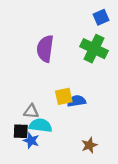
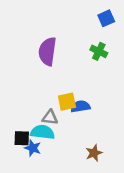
green cross: (94, 49) -> (99, 51), size x0.6
gray triangle: (31, 111) -> (50, 117), moved

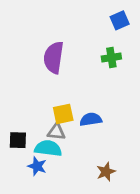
green cross: (99, 51) -> (111, 58), turned -35
yellow square: (67, 102) -> (63, 114), moved
black square: (22, 138) -> (18, 140), moved

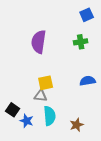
blue semicircle: (91, 119) -> (88, 81), moved
black square: (18, 140) -> (13, 110), moved, turned 32
cyan semicircle: (48, 148) -> (50, 116), moved, turned 78

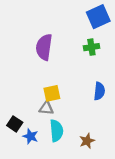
blue square: (87, 15) -> (98, 17), size x1.5
blue semicircle: (88, 81) -> (99, 91), turned 105

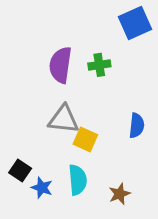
green cross: (91, 47) -> (99, 65), moved
yellow square: (52, 93) -> (85, 139), moved, turned 36
gray triangle: (46, 108) -> (64, 119), moved, size x1.5

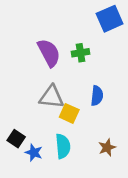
purple semicircle: (60, 65) -> (49, 53), turned 144
blue semicircle: (137, 126) -> (97, 96), moved
brown star: (120, 194) -> (107, 147), moved

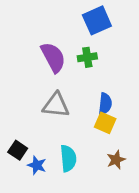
blue square: (110, 19) -> (97, 20), moved
yellow square: (69, 113) -> (105, 123), moved

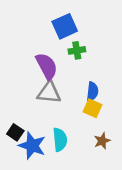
blue square: (97, 20) -> (65, 26), moved
purple semicircle: (53, 57) -> (47, 66), moved
blue star: (37, 165) -> (32, 146), size x1.6

